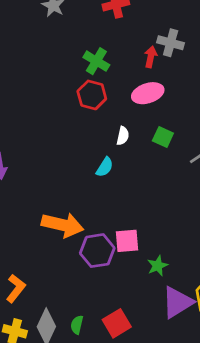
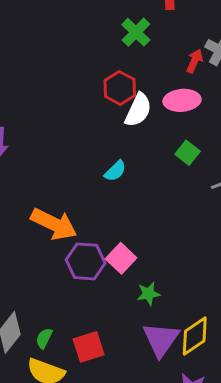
green cross: (96, 61) -> (136, 32), moved
white semicircle: (123, 136) -> (138, 110), moved, size x1.6
pink square: (127, 241) -> (121, 258), turned 35
purple triangle: (177, 302) -> (161, 339), turned -36

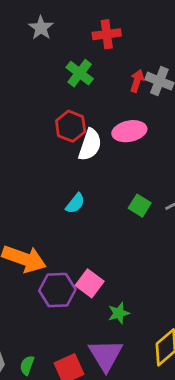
red arrow: (195, 61) -> (137, 81), moved
green square: (188, 153) -> (140, 206), moved
purple triangle: (161, 339) -> (106, 355), moved

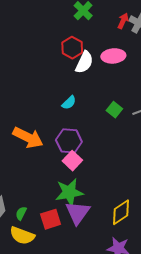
purple hexagon: (57, 290) -> (69, 141), moved
green star: (119, 313) -> (69, 192), moved, size x1.8

